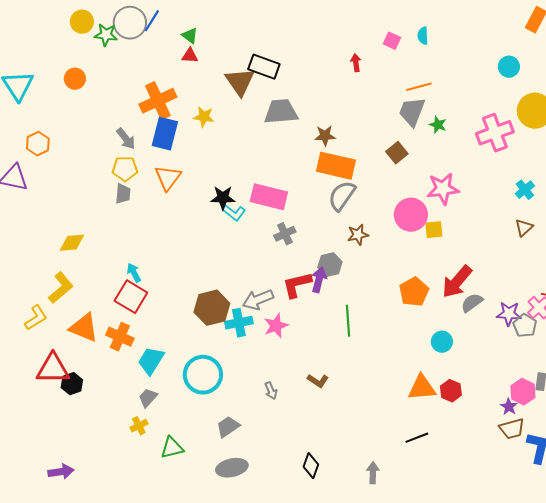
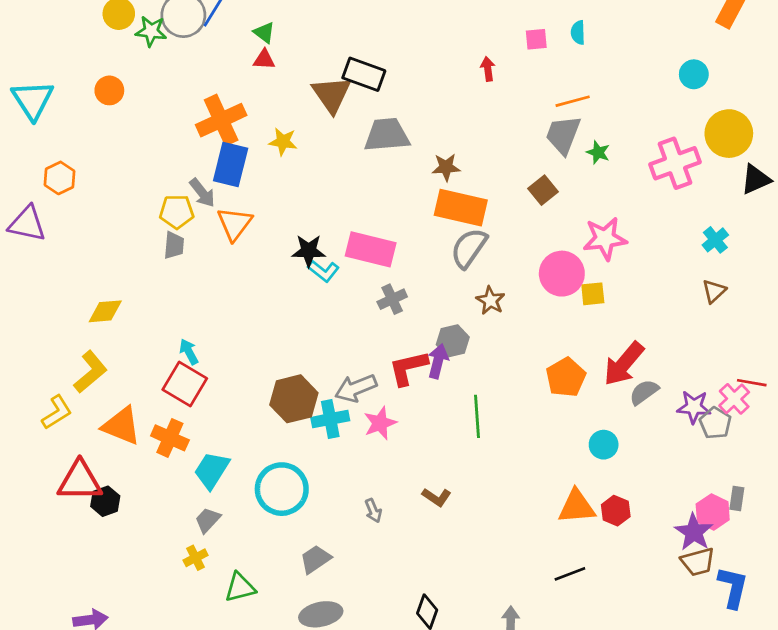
pink square: (392, 41) -> (536, 39), turned -30
gray arrow: (126, 139) -> (202, 193), moved
brown star: (358, 235) -> (490, 301), turned -30
purple star: (509, 407) -> (694, 532), size x1.6

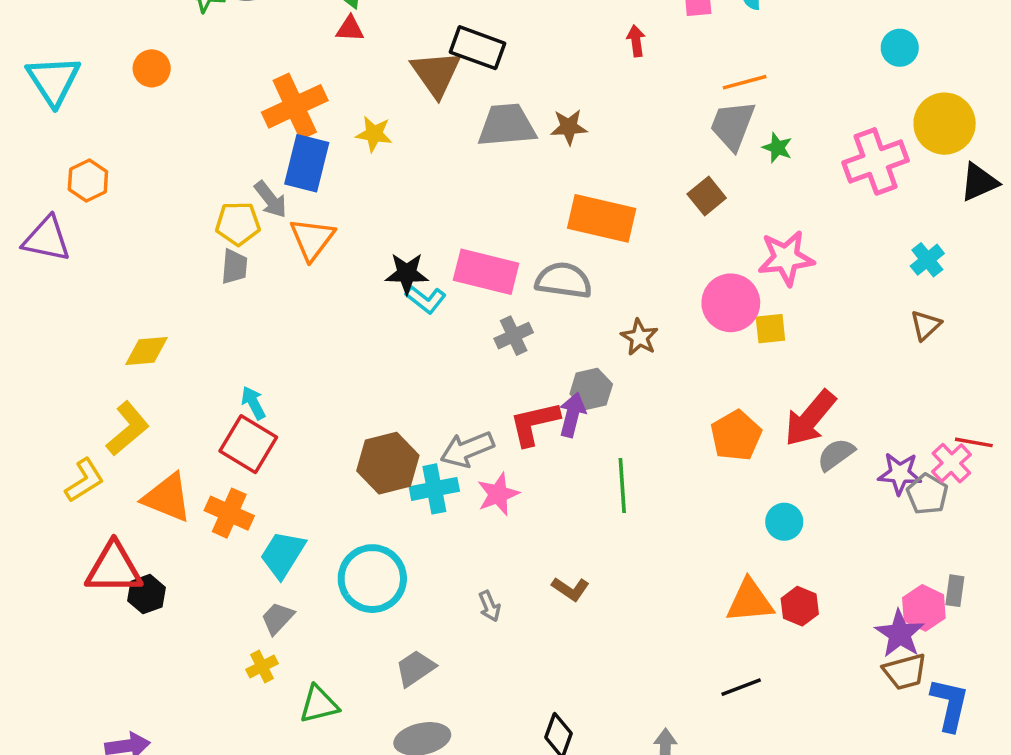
brown star: (446, 167) -> (569, 127), moved
gray semicircle: (469, 248) -> (564, 280), moved, turned 63

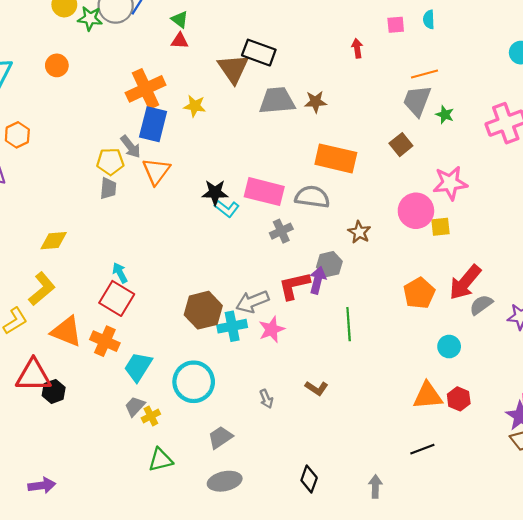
yellow cross: (262, 666) -> (151, 416), moved

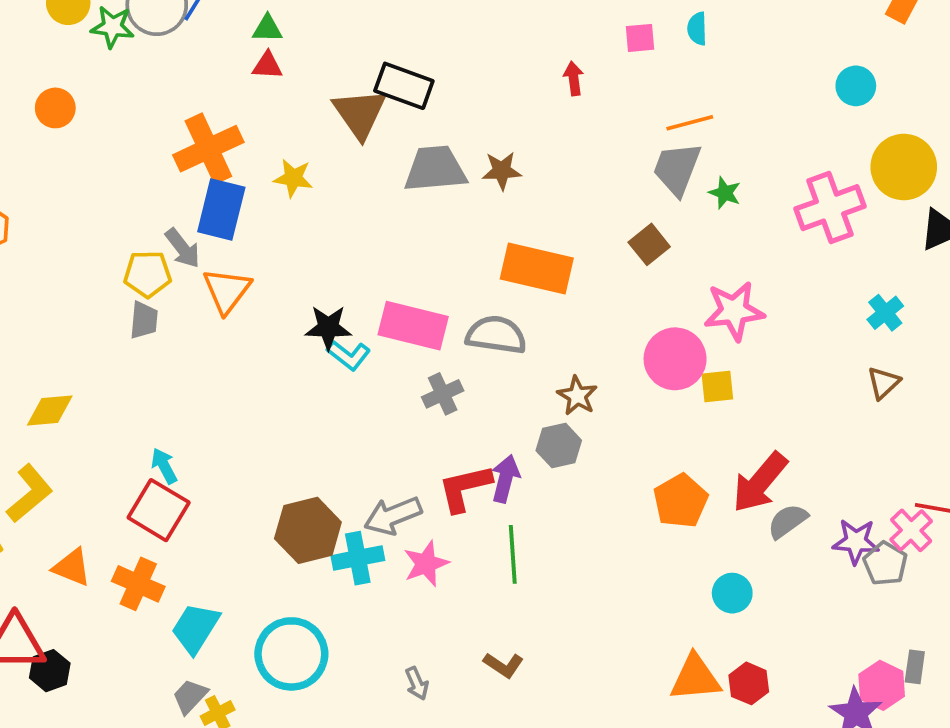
green triangle: (180, 19) -> (267, 29), turned -36
gray hexagon: (329, 264) -> (559, 446), moved
green line: (349, 324) -> (513, 554), moved
orange triangle: (66, 332) -> (72, 567), size x0.7

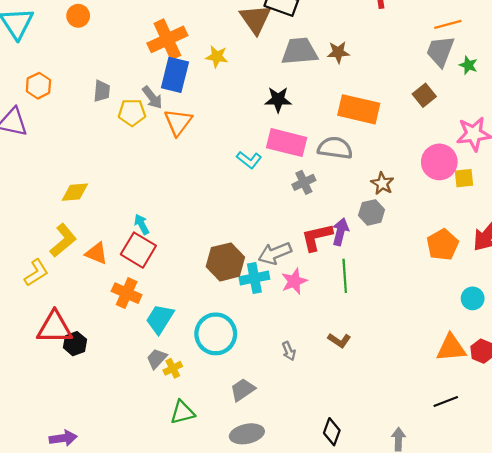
gray trapezoid: (144, 320) -> (102, 91), moved
black star: (328, 327) -> (278, 100), moved
orange triangle: (72, 567) -> (96, 253), moved

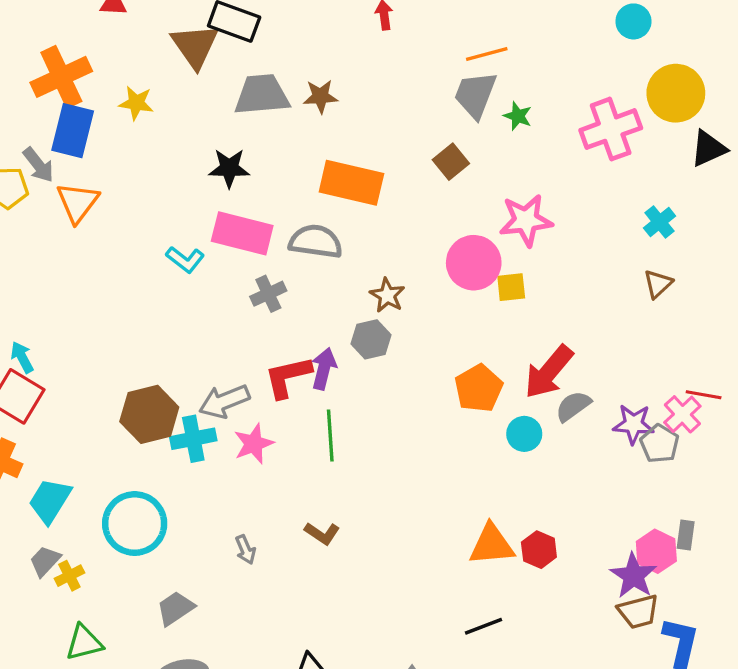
cyan circle: (473, 298) -> (524, 434), moved

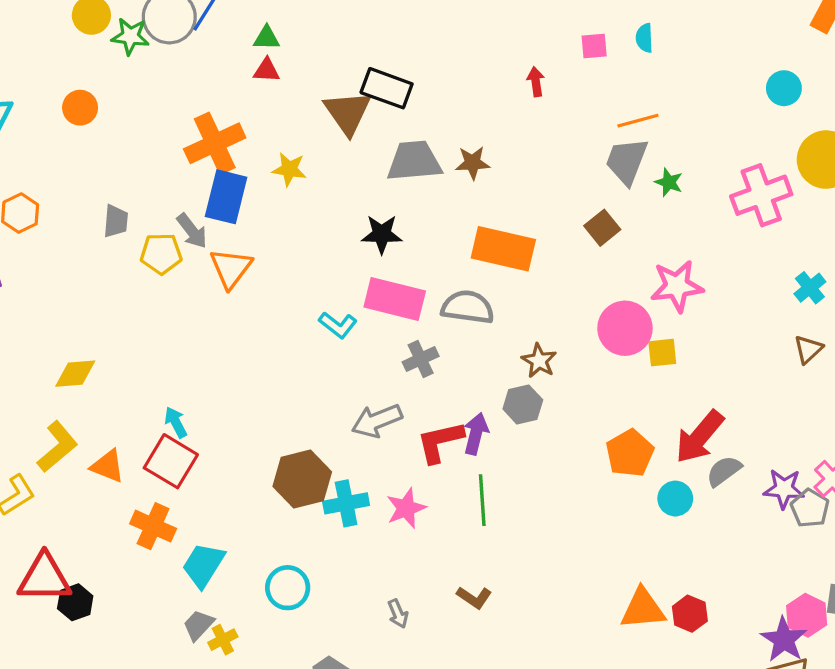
gray arrow: (224, 401) -> (377, 421), moved
cyan circle: (135, 524) -> (288, 588), size x0.7

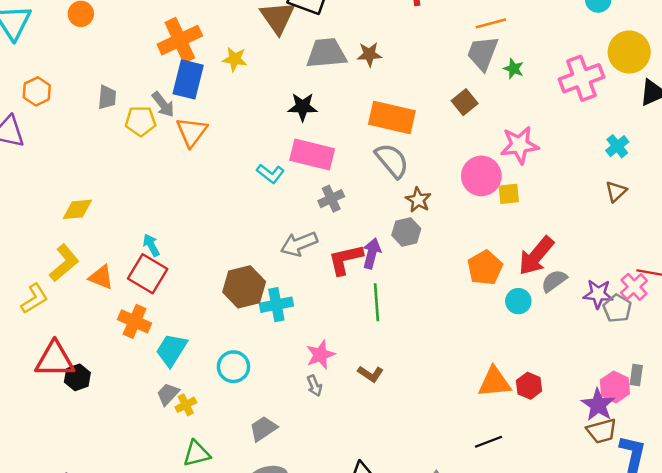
gray semicircle: (468, 307) -> (392, 160), moved, turned 42
pink star: (406, 508) -> (320, 355), moved

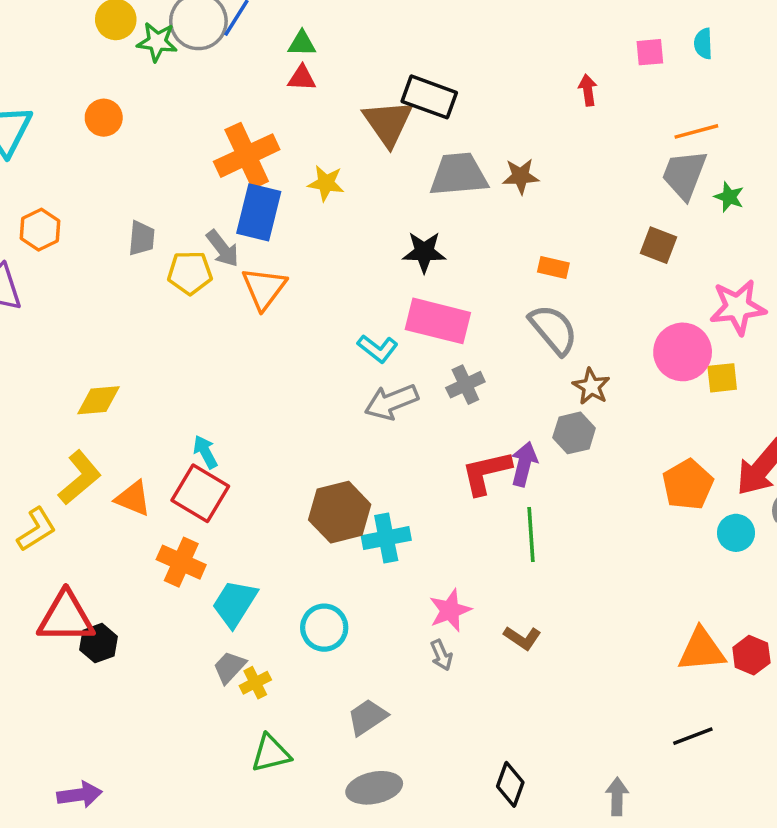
brown square: (465, 102) -> (658, 245), turned -30
orange rectangle: (392, 118) -> (553, 268), size x0.5
gray arrow: (299, 244) -> (391, 402), moved

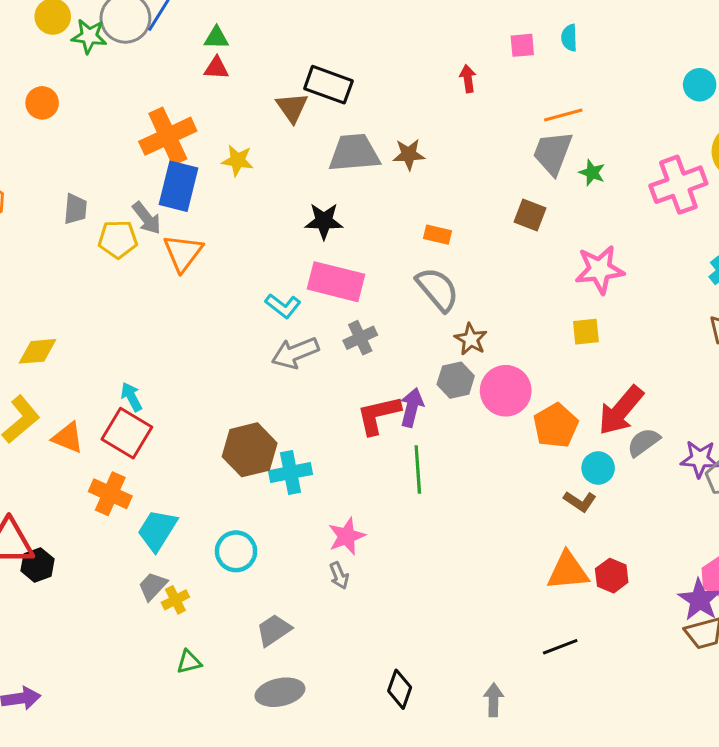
brown triangle: (388, 123) -> (292, 107), size x0.7
pink circle: (683, 352) -> (506, 391), moved
brown L-shape: (522, 638) -> (580, 501), moved
green triangle: (271, 753) -> (189, 662), size x0.7

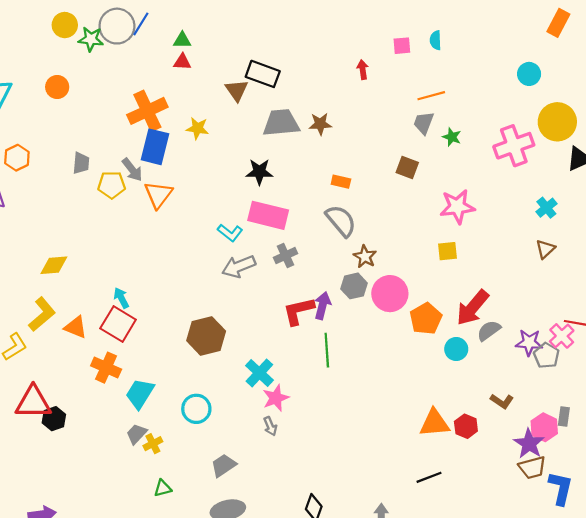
gray trapezoid: (553, 153) -> (424, 123), size x0.7
cyan cross: (291, 473) -> (259, 373), moved, turned -36
brown L-shape: (580, 501) -> (502, 401), moved

